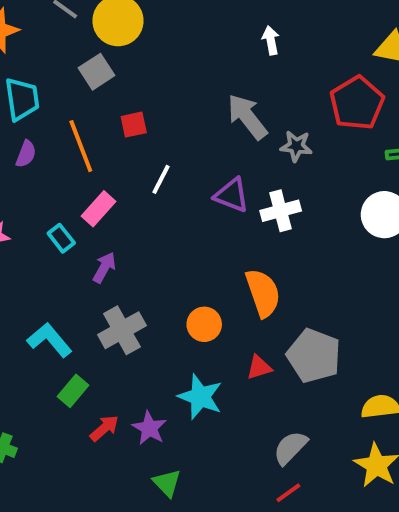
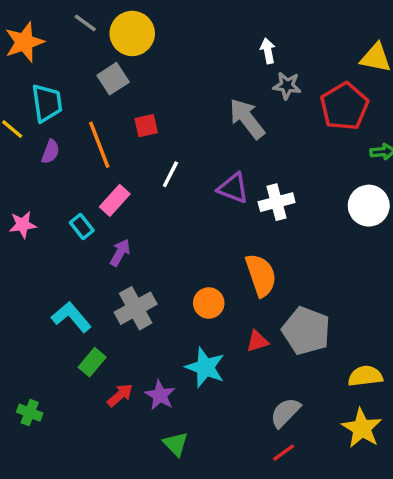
gray star: (296, 146) -> (287, 86), moved

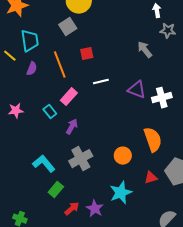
gray arrow: (247, 119) -> (145, 50), size x0.7
white line: (170, 174) -> (101, 82), turned 49
cyan star: (205, 367) -> (121, 193), turned 30

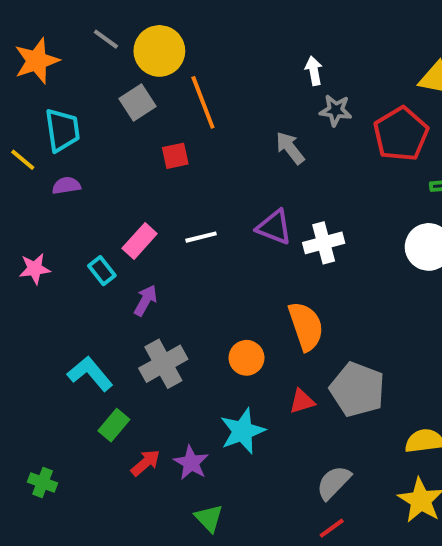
orange line: (60, 65) -> (203, 102), moved
purple semicircle: (32, 69) -> (66, 186), turned -120
white line: (101, 82) -> (201, 237), moved

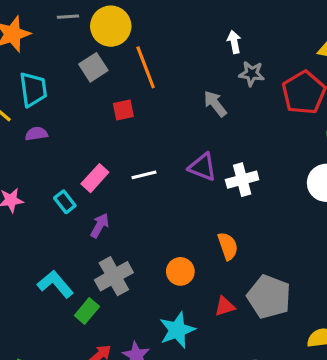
gray line: (106, 39) -> (68, 17), turned -40
orange semicircle: (306, 326) -> (228, 246), size x0.7
green rectangle: (114, 425) -> (87, 311), moved

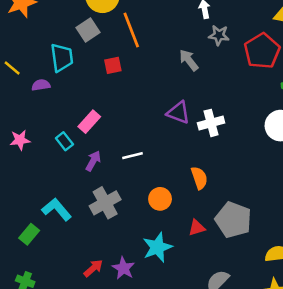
cyan trapezoid: (33, 89) -> (62, 58), moved
white line: (144, 175) -> (133, 156), moved
green rectangle: (87, 311) -> (29, 234), moved

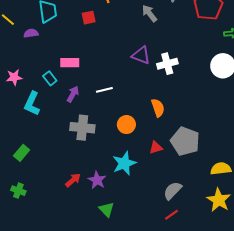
pink rectangle: (89, 122) -> (70, 63), turned 48
gray cross: (105, 203) -> (82, 128), turned 35
cyan L-shape: (57, 209) -> (32, 104), moved, turned -115

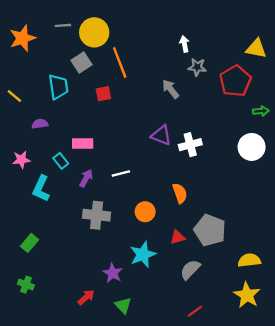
purple semicircle: (31, 33) -> (40, 124), moved
red arrow: (73, 180) -> (86, 297), moved
gray semicircle: (173, 191) -> (190, 270), moved

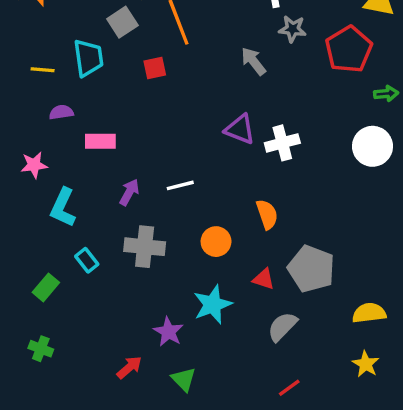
yellow line: (14, 96) -> (43, 70), moved, turned -35
pink rectangle: (83, 143) -> (100, 141), moved
cyan rectangle: (61, 161) -> (87, 260), moved
red triangle: (178, 237) -> (264, 279), turned 35
yellow star: (247, 295) -> (366, 364), size x0.7

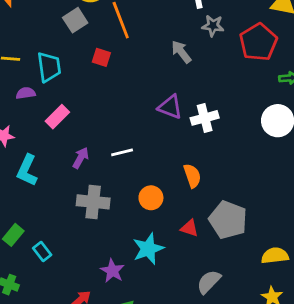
cyan trapezoid: (88, 58) -> (49, 67), moved
red square: (155, 68) -> (101, 57), turned 30
pink rectangle: (100, 141) -> (57, 117), turned -45
cyan rectangle: (87, 260) -> (42, 251), moved
gray semicircle: (282, 327) -> (209, 282), moved

